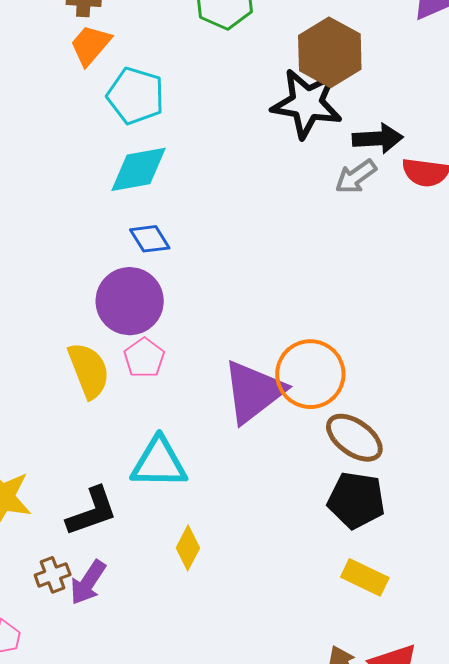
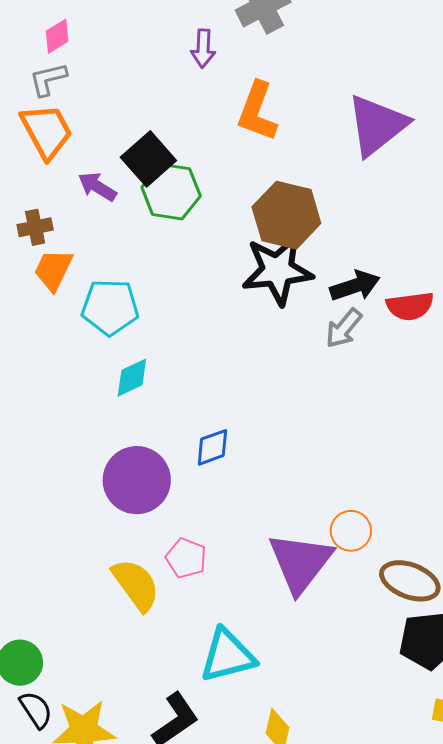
cyan diamond: (139, 169) -> (132, 378), size x0.7
blue diamond: (150, 239) -> (212, 447), moved, turned -63
purple circle: (130, 301) -> (137, 480), moved
orange circle: (310, 374) -> (351, 531), size x0.6

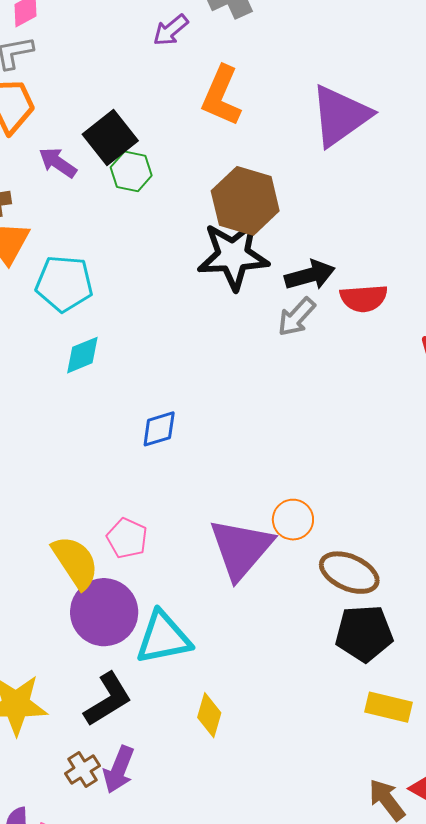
purple arrow: (203, 48) -> (171, 30), turned 45
green hexagon: (171, 192) -> (131, 171), size x0.7
purple circle: (137, 480) -> (104, 612), moved

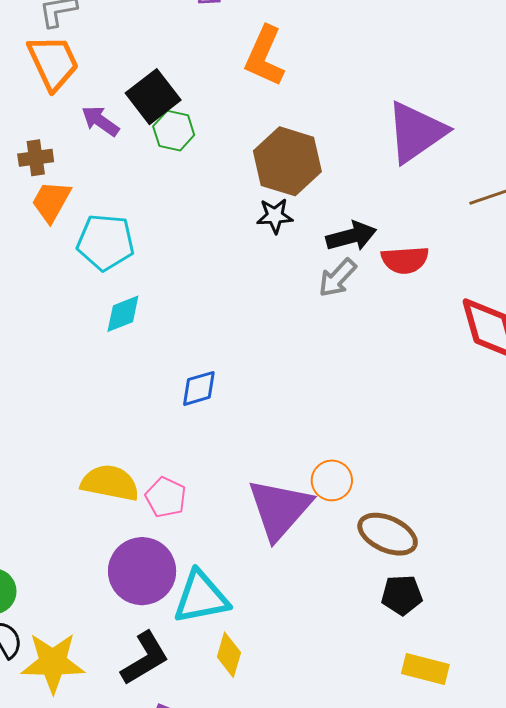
purple triangle: (340, 116) -> (416, 132), moved
black star: (233, 256) -> (275, 216), size x0.5
yellow semicircle: (75, 562) -> (110, 483), moved, turned -46
black pentagon: (364, 633) -> (402, 595), size x0.7
yellow diamond: (209, 715) -> (229, 655), moved

